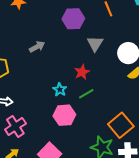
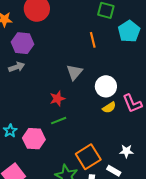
purple hexagon: (73, 19) -> (23, 43), moved
cyan star: (60, 90) -> (10, 131), moved

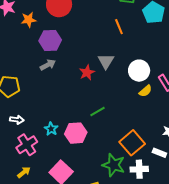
red star: (57, 99) -> (87, 72), moved

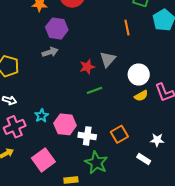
green line: (97, 112) -> (94, 90), moved
orange square: (132, 143) -> (119, 134), moved, size x0.7
white cross: (139, 169) -> (87, 136), moved

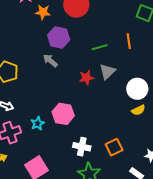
gray arrow: (50, 52) -> (50, 61), turned -126
green line: (94, 90) -> (100, 47), moved
pink hexagon: (65, 124) -> (63, 114), moved

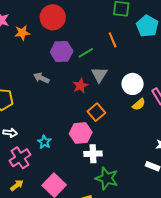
purple hexagon: (59, 37) -> (62, 52), moved
pink hexagon: (63, 114) -> (81, 133), moved
orange square: (114, 147) -> (96, 112), moved

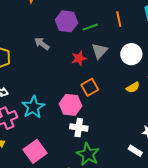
white circle: (133, 84) -> (131, 54), moved
cyan star: (44, 142) -> (33, 107), size x1.6

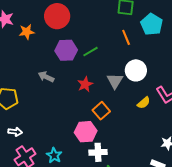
orange line: (119, 19) -> (126, 37), moved
gray triangle: (99, 51) -> (115, 81), moved
cyan star: (33, 107) -> (54, 155), moved, size x0.7

